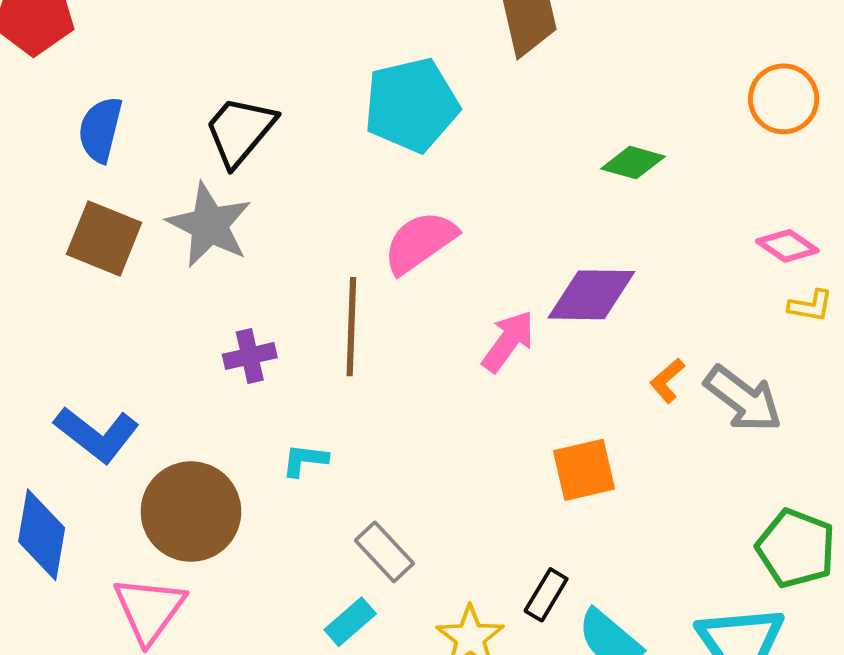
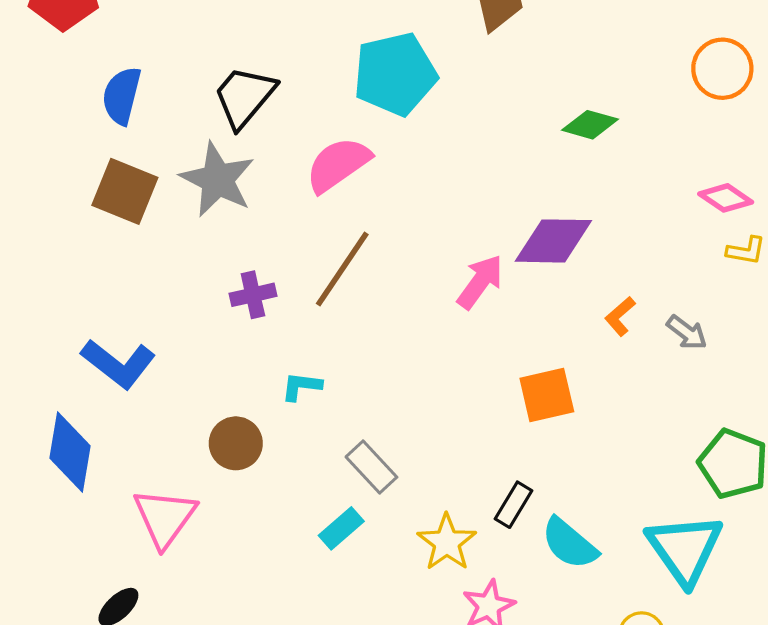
pink semicircle: (420, 242) -> (338, 165), moved
brown line: (351, 327) -> (342, 269), turned 32
gray arrow: (743, 399) -> (687, 332), size x0.6
brown circle: (191, 512) -> (236, 443), moved, size x0.6

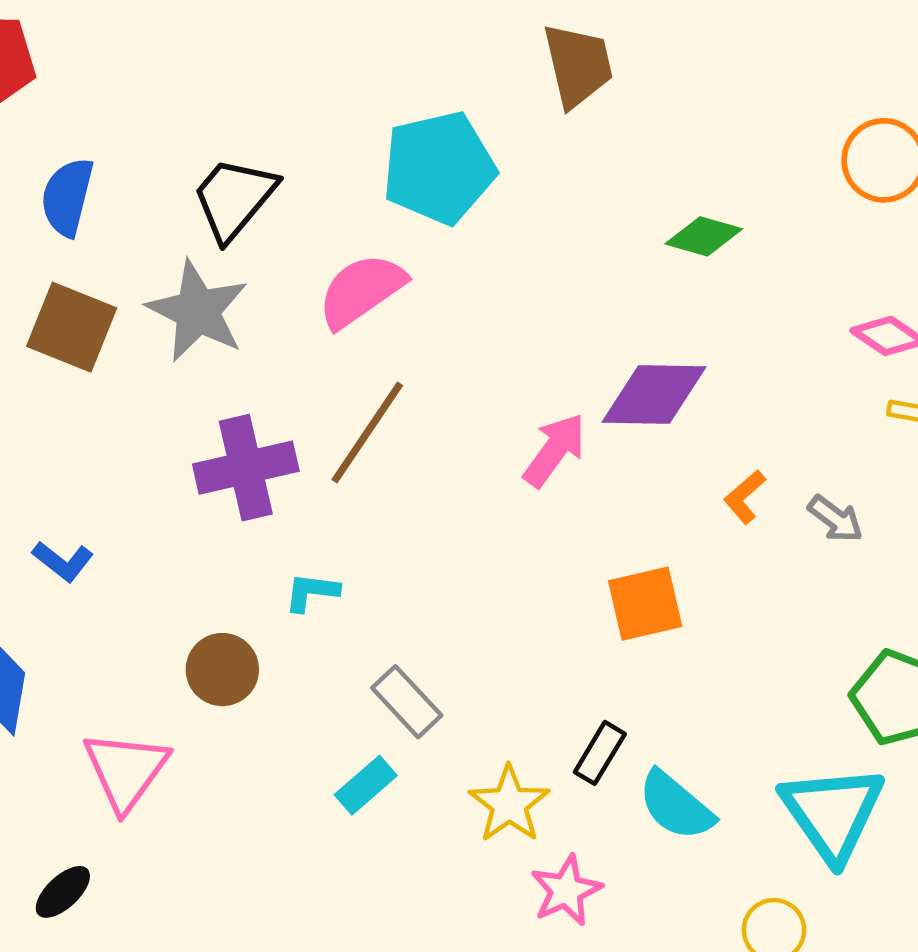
purple cross: (253, 295) -> (246, 468), size x1.6
blue L-shape: (118, 364) -> (63, 561), size x0.6

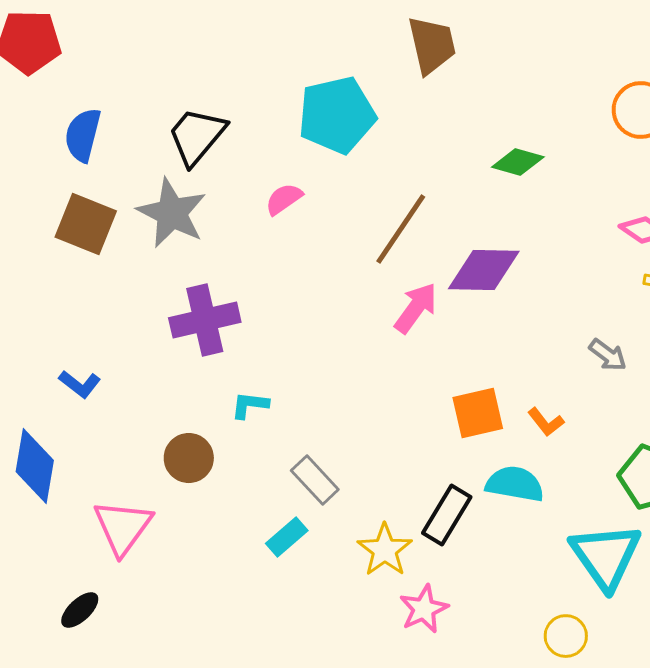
pink semicircle: (361, 291) -> (284, 199), size x0.6
brown line: (367, 432) -> (401, 229), moved
orange L-shape: (745, 497) -> (546, 422), moved, turned -87
black rectangle: (600, 753) -> (447, 515), size x1.4
cyan semicircle: (676, 806) -> (515, 484), moved, turned 150

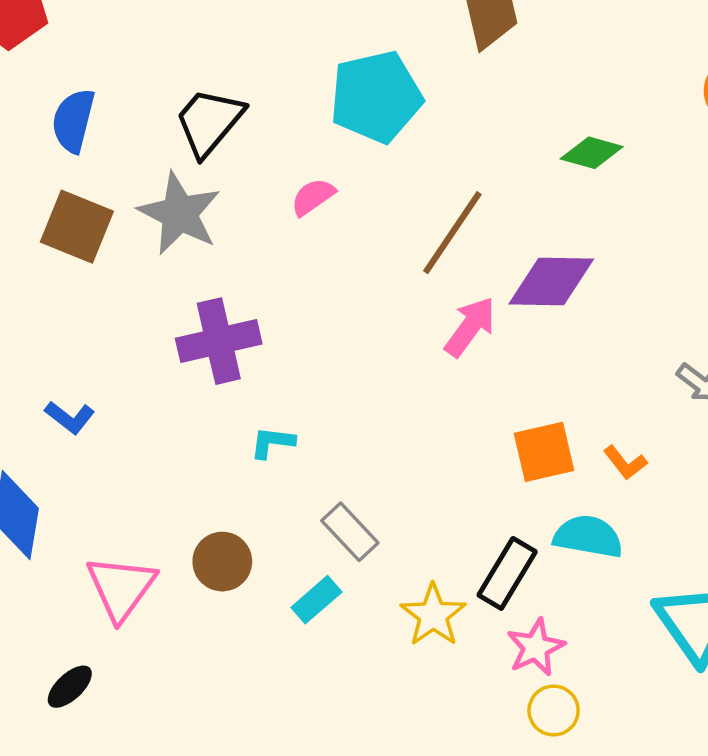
brown circle: (189, 458) -> (222, 562), moved
pink star: (424, 609) -> (536, 647), moved
yellow circle: (566, 636) -> (554, 710), moved

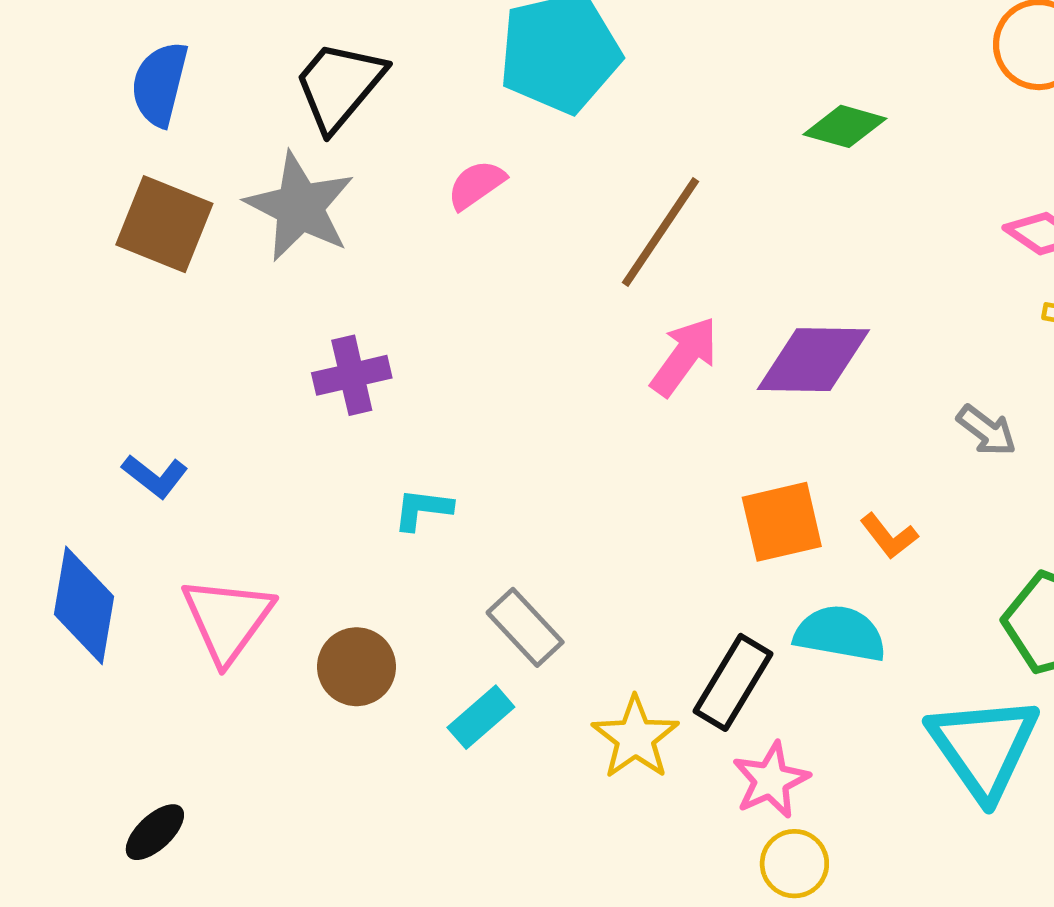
purple diamond: (551, 281) -> (813, 360), moved
purple cross: (219, 341) -> (352, 375), size x0.7
pink triangle: (121, 588) -> (227, 619), moved

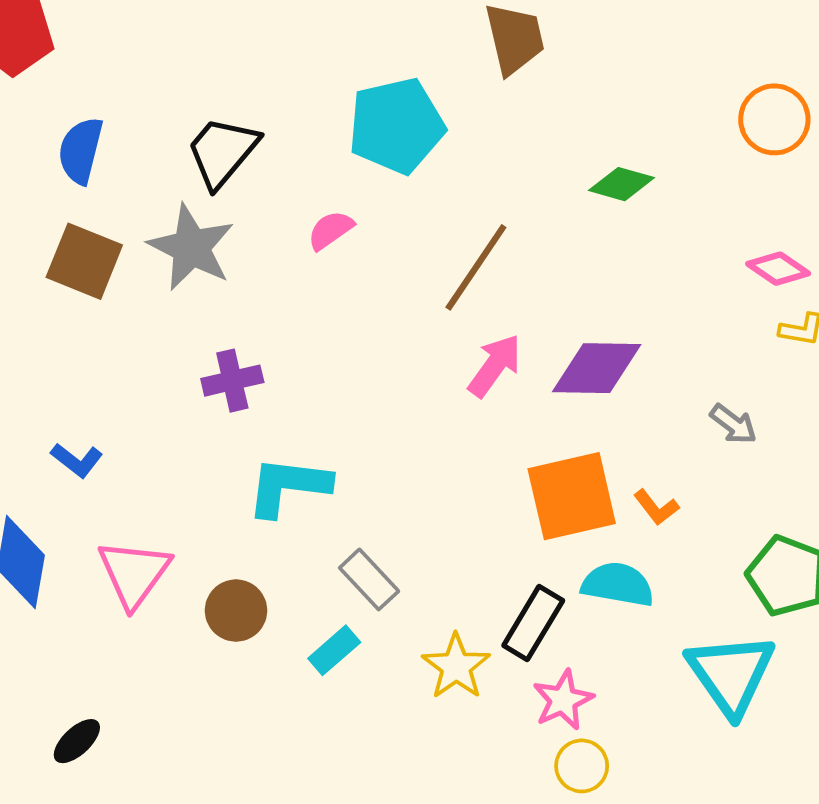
cyan L-shape: (423, 509) -> (288, 486), size x1.8
orange square: (782, 522) -> (572, 496), size x1.4

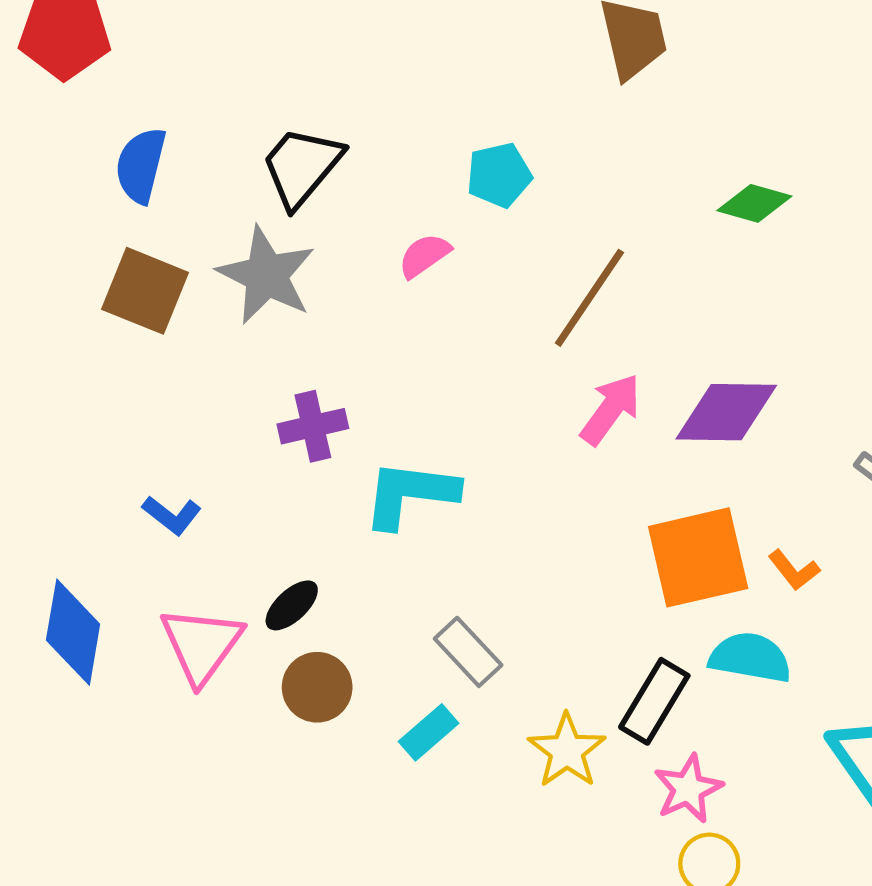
cyan pentagon: (396, 126) -> (499, 175), moved, size x0.6
blue L-shape: (77, 460) -> (172, 515), moved
cyan L-shape: (288, 486) -> (410, 494), moved
black ellipse: (77, 741) -> (292, 605), moved

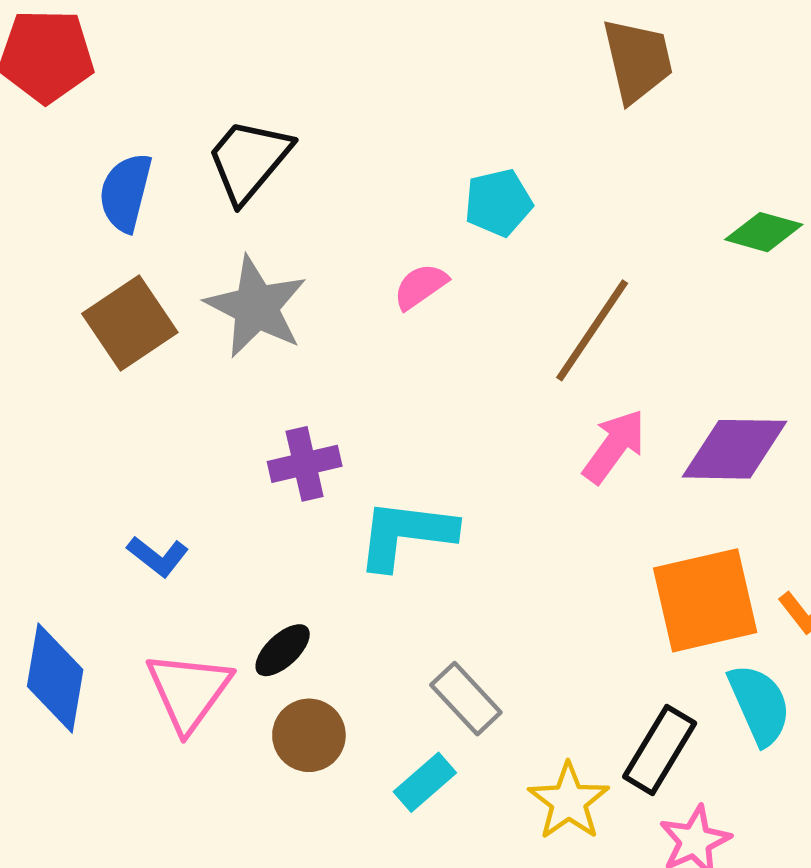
black trapezoid: (302, 167) -> (249, 160), moved
brown square: (145, 291) -> (130, 323), turned 34
cyan semicircle: (750, 658) -> (759, 704), turned 56

